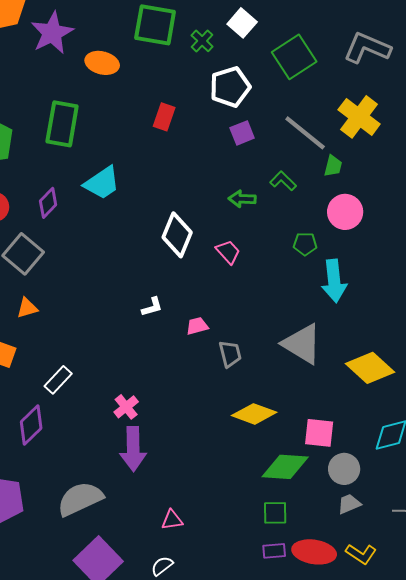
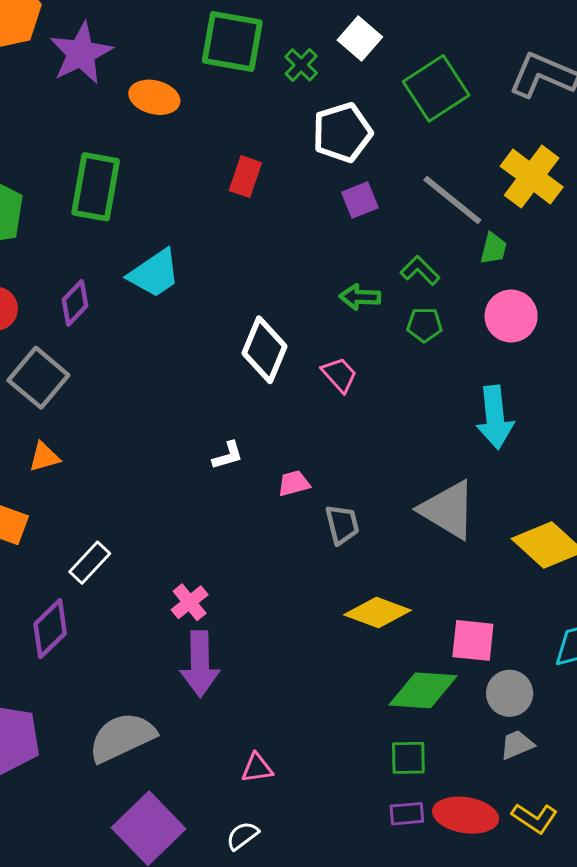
green pentagon: (305, 244) -> (424, 325), moved

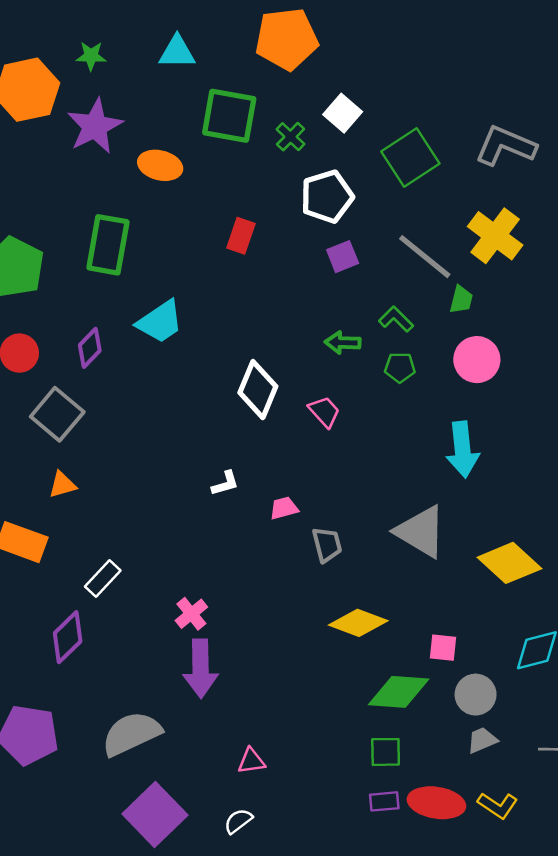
pink square: (473, 640) -> (443, 648), size x0.7

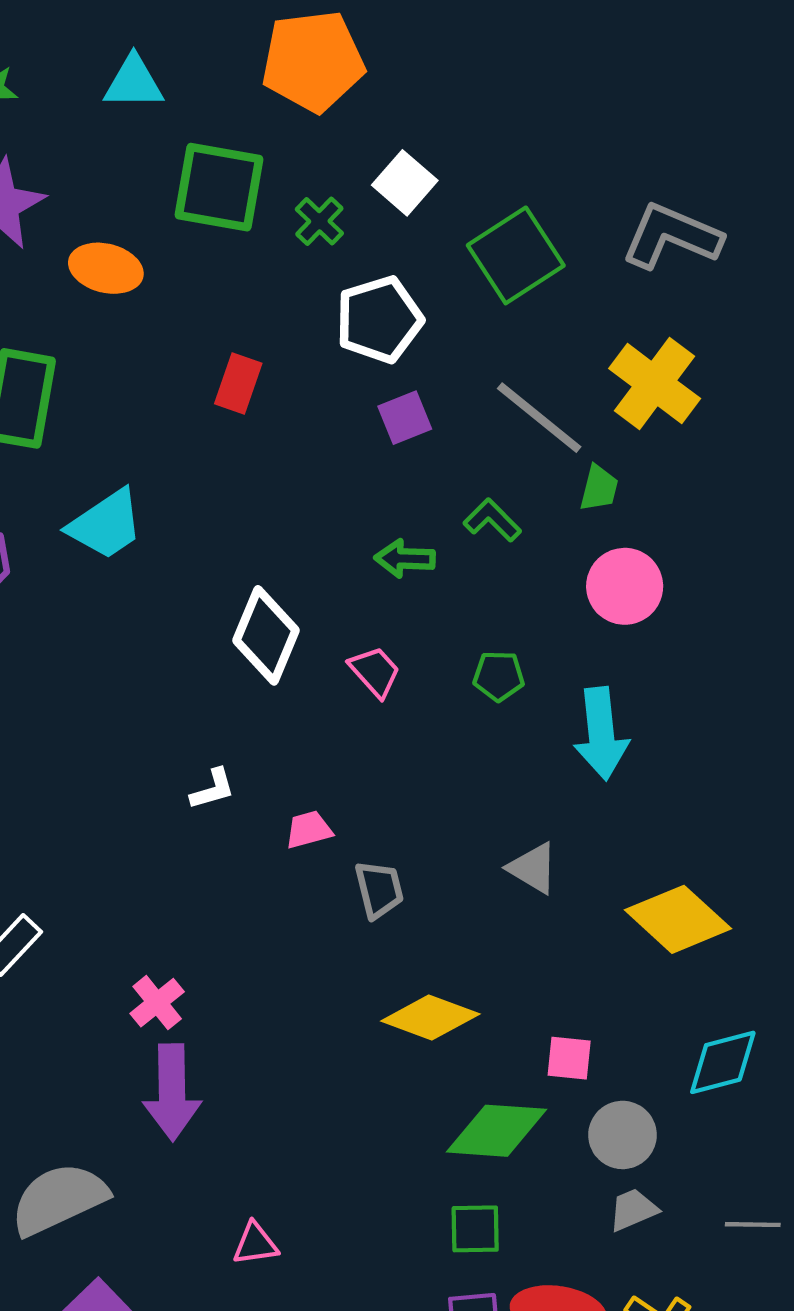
green pentagon: (400, 367) -> (499, 676), moved
gray triangle: (421, 532) -> (533, 868), size x0.6

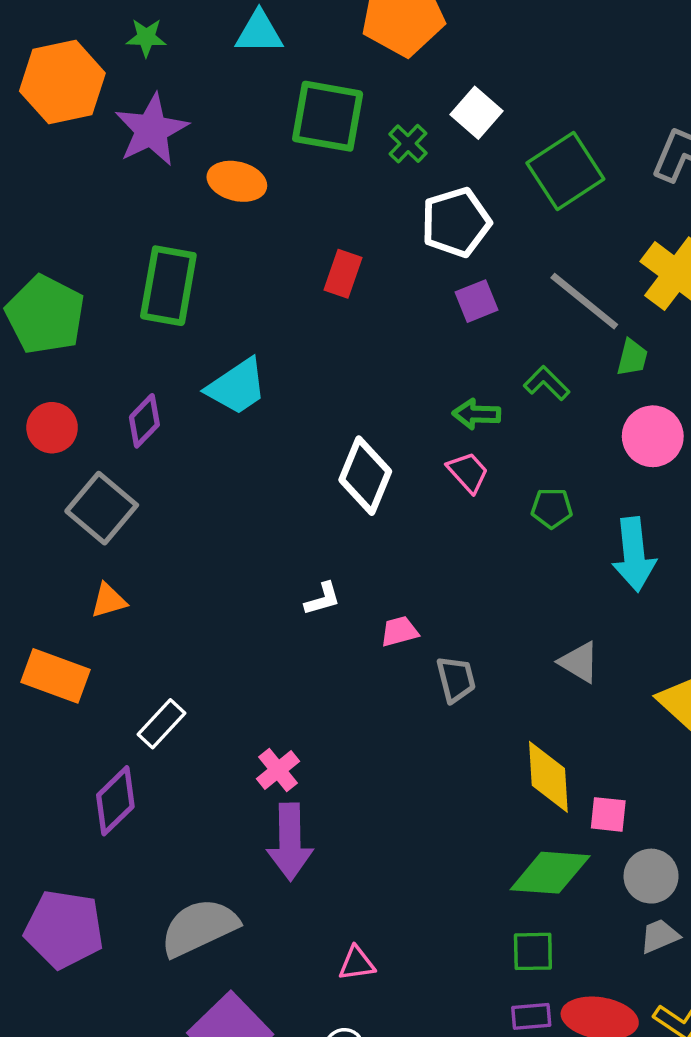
pink trapezoid: (375, 672) -> (468, 472), moved
yellow diamond: (430, 1018) -> (548, 777), moved, turned 66

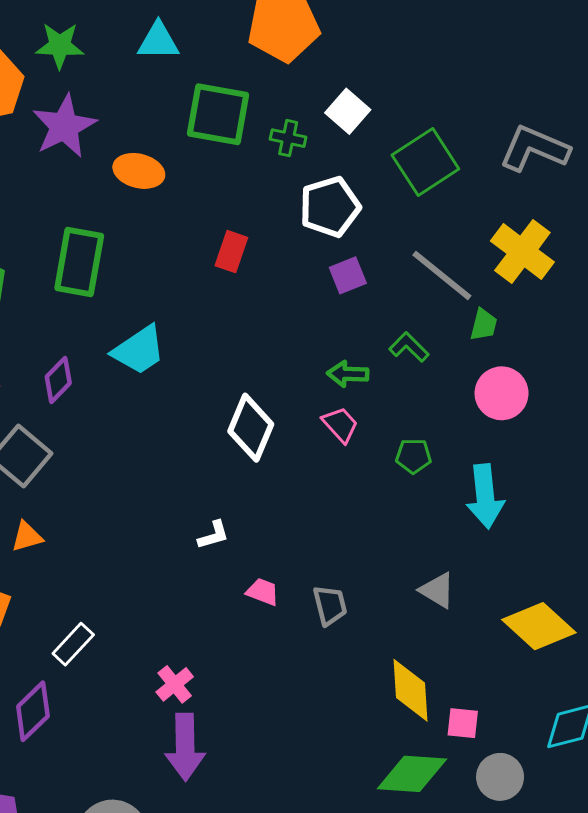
green star: (146, 38) -> (60, 46), size x1.4
green cross: (408, 144) -> (288, 138), turned -32
pink trapezoid: (399, 631) -> (263, 592), moved, turned 36

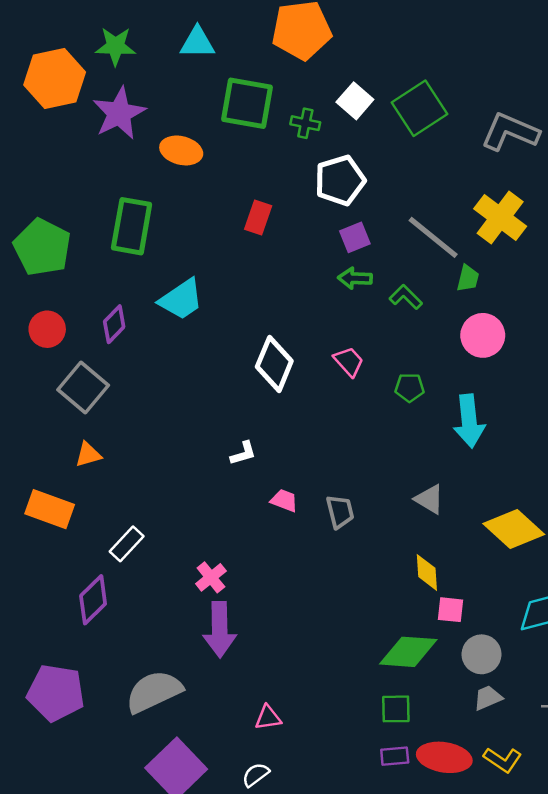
green square: (425, 162) -> (419, 108), moved
green arrow: (348, 374) -> (355, 278), moved
yellow diamond: (410, 690) -> (427, 572), moved, size x0.7

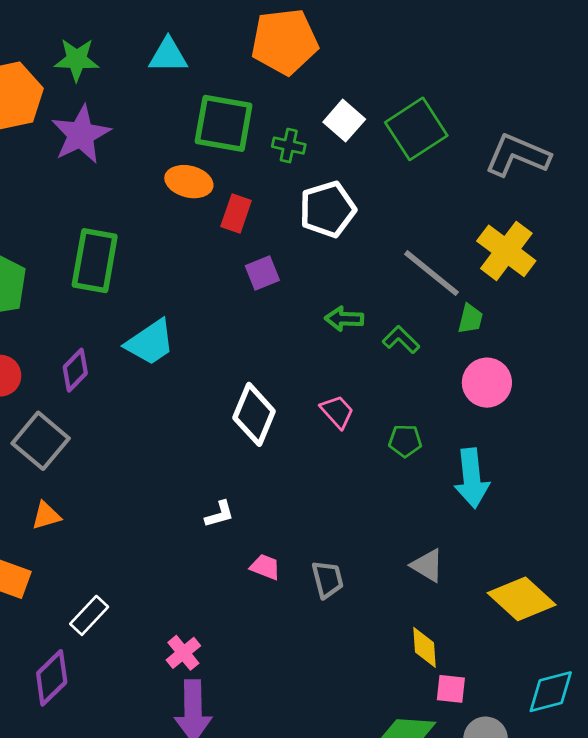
orange ellipse: (181, 150) -> (189, 182), moved
red rectangle: (258, 218) -> (236, 213), moved
purple square: (355, 237) -> (262, 273), moved

